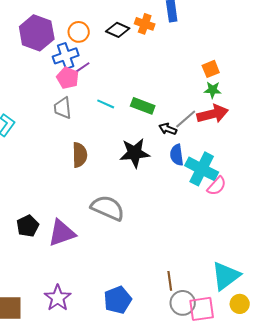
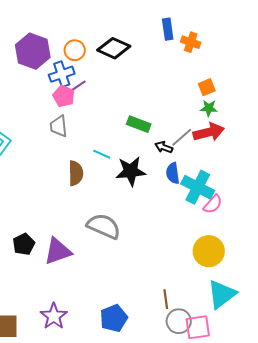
orange cross: (145, 24) -> (191, 42), moved
black diamond: (118, 30) -> (114, 48), size x1.4
cyan line: (106, 104) -> (102, 154), moved
yellow circle: (240, 304) -> (209, 251), moved, size x1.6

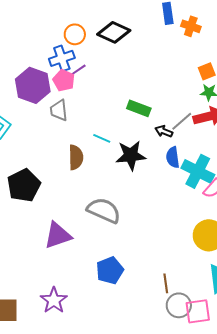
purple hexagon: (33, 51) -> (33, 85), moved
black pentagon: (24, 244) -> (24, 185), moved, size x1.5
blue pentagon: (114, 318) -> (110, 270), moved

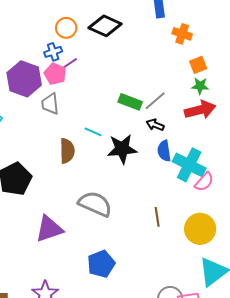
orange cross: (191, 26) -> (182, 34), moved
blue cross: (62, 58) -> (53, 52), size x0.7
gray line: (182, 121) -> (155, 101), moved
brown line: (166, 283) -> (157, 217), moved

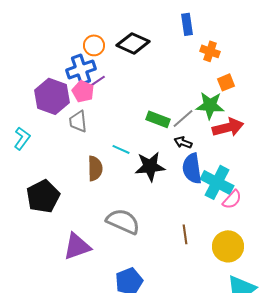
blue cross: (53, 52) -> (81, 69), size x1.6
green star: (200, 86) -> (210, 105), moved, size x1.6
blue semicircle: (164, 151) -> (192, 168), size x1.4

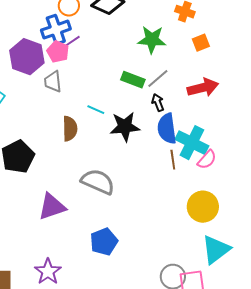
green star: (210, 105) -> (152, 40), moved
black arrow: (183, 142) -> (158, 103), turned 48
brown line: (185, 234) -> (173, 160), moved

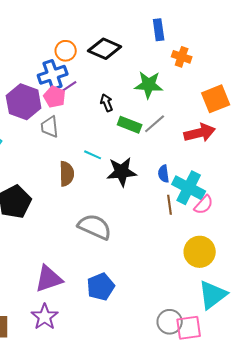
orange square: (201, 43) -> (216, 99), moved, size x1.6
black arrow: (158, 103) -> (107, 103), moved
blue semicircle: (167, 129) -> (164, 174), size x0.6
purple triangle: (52, 207) -> (49, 279), moved

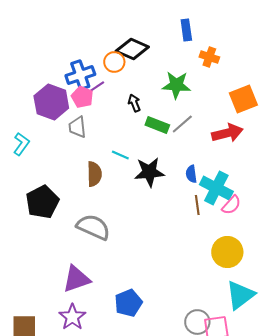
orange circle: (66, 51) -> (114, 62), moved
gray semicircle: (95, 227) -> (93, 227), moved
blue pentagon: (101, 287) -> (128, 303), moved

